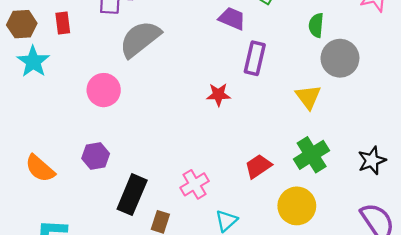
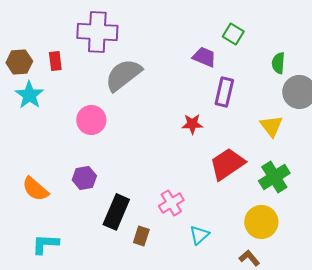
red trapezoid: (258, 166) -> (227, 164), moved, size x1.5

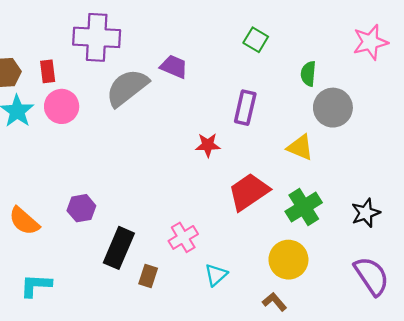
purple trapezoid: (204, 57) -> (174, 67), moved
pink circle: (91, 120) -> (62, 106), moved
yellow triangle: (271, 126) -> (300, 147), turned -30

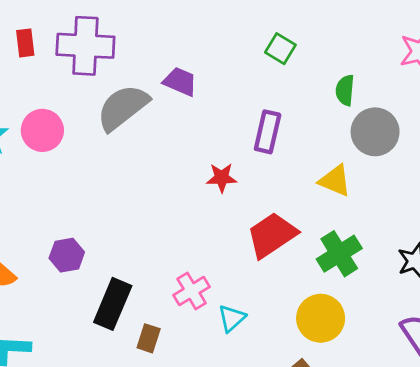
red rectangle: (48, 71) -> (25, 43), moved
cyan triangle: (216, 275) -> (232, 318), moved

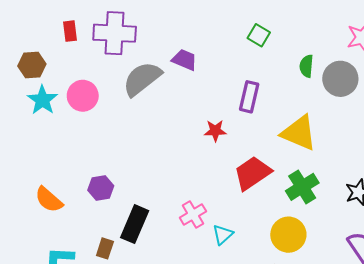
gray circle: (375, 132) -> (340, 79), moved
yellow triangle: (335, 181) -> (299, 133), size x1.5
brown rectangle: (149, 338) -> (105, 248), moved

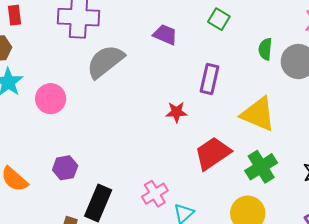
red rectangle: (70, 31) -> (14, 15), moved
purple trapezoid: (184, 60) -> (165, 35), moved
pink circle: (83, 96) -> (51, 99), moved

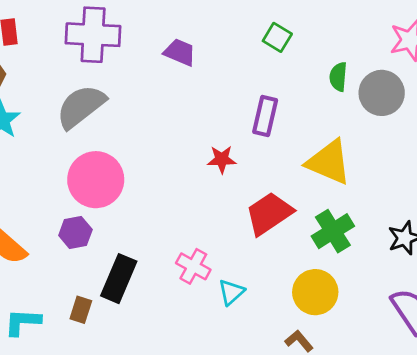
purple trapezoid: (165, 35) -> (180, 52), moved
gray semicircle: (105, 61) -> (81, 106), moved
pink circle: (51, 99) -> (96, 180), moved, size x1.4
pink cross: (155, 194) -> (193, 266), turned -30

